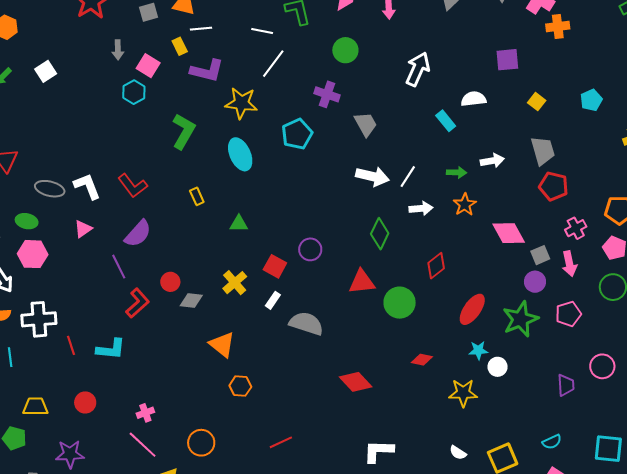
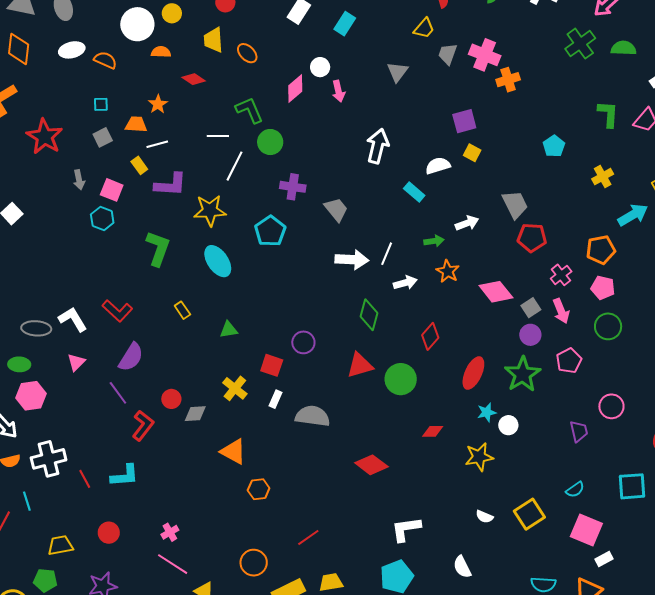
green circle: (345, 50) -> (270, 142), moved
yellow square: (537, 102) -> (472, 153), moved
orange circle: (201, 443) -> (254, 563), moved

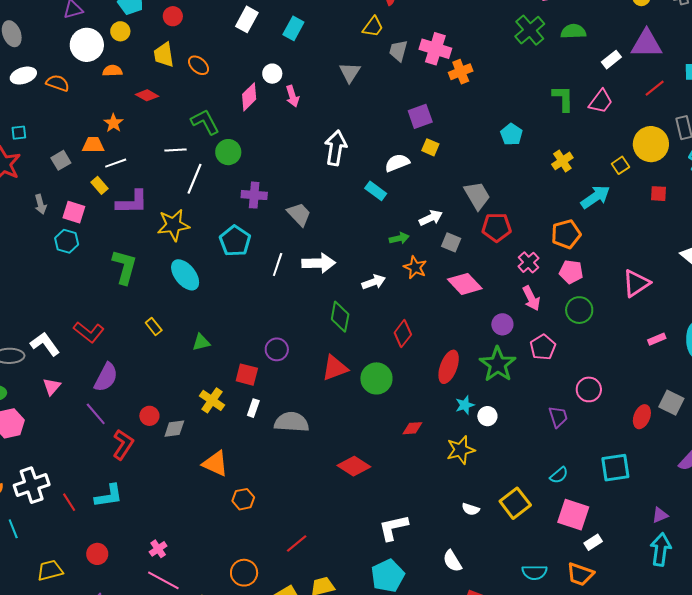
cyan square: (101, 104) -> (19, 133), moved
white line: (387, 254) -> (278, 265), moved
gray square: (531, 308) -> (451, 242), moved, turned -30

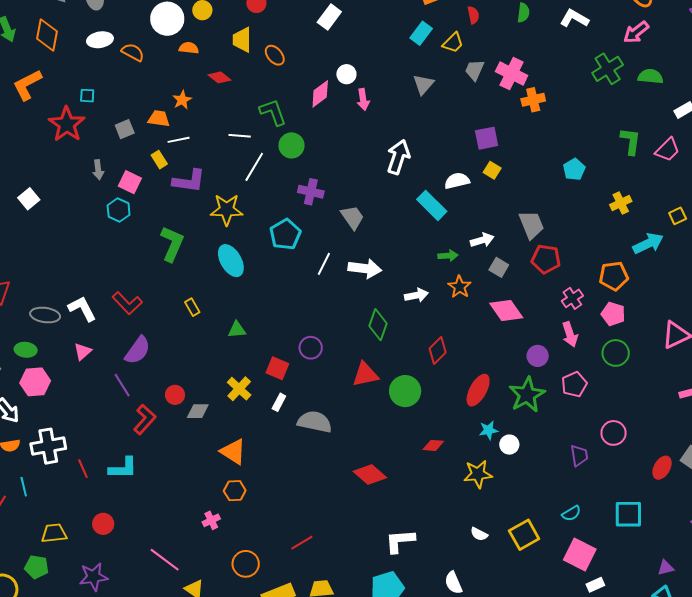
cyan rectangle: (293, 28) -> (421, 33), moved
cyan rectangle: (376, 191) -> (432, 205), size x1.4
orange hexagon: (243, 499) -> (235, 491), moved
pink cross: (158, 549) -> (211, 520), moved

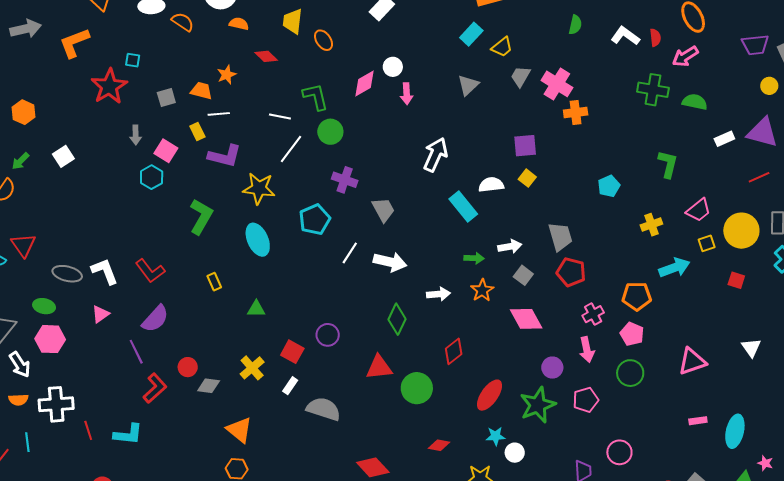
red semicircle: (473, 15) -> (655, 38), moved
green cross: (608, 69) -> (653, 90), turned 36
pink trapezoid: (667, 150) -> (699, 210), moved

